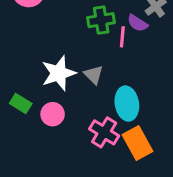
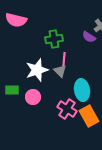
green cross: (101, 20) -> (54, 39), moved
pink line: (122, 37) -> (64, 59), moved
green rectangle: (21, 104) -> (12, 90), turned -32

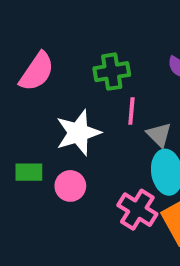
pink semicircle: (16, 20) -> (37, 72), moved, turned -70
gray triangle: (60, 71) -> (159, 135), moved

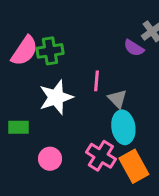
green cross: (112, 72) -> (50, 51), moved
pink circle: (70, 186) -> (50, 159), moved

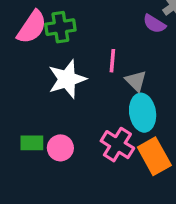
green rectangle: (19, 127) -> (32, 143), moved

